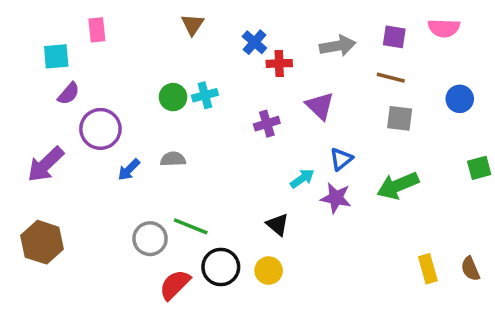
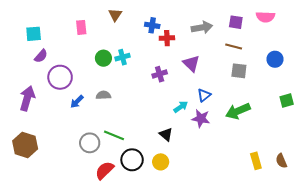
pink rectangle: (97, 30) -> (81, 27), moved
blue cross: (254, 42) -> (152, 25), turned -32
purple arrow: (46, 164) -> (27, 98), turned 150

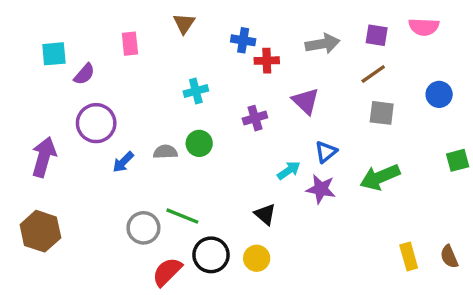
brown line: (234, 47) -> (373, 74), turned -49
purple semicircle: (41, 56) -> (84, 74), moved
green circle: (103, 58) -> (199, 143), moved

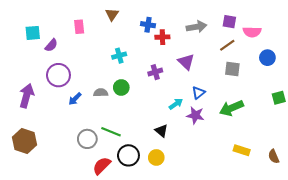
pink semicircle: (424, 27) -> (252, 32), moved
yellow rectangle: (409, 257) -> (242, 150), moved, turned -56

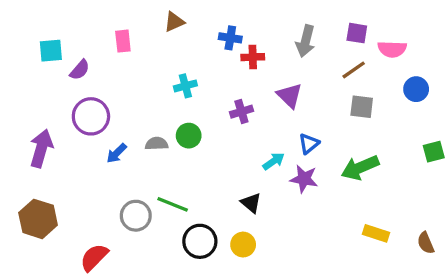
brown triangle: (112, 14) -> (174, 22), turned 32
gray arrow: (196, 27) -> (306, 41), turned 114
red semicircle: (102, 166) -> (94, 257), moved

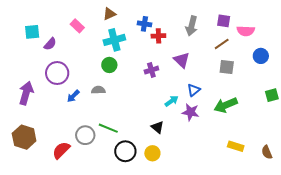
pink rectangle: (123, 41) -> (77, 26), turned -40
cyan cross: (185, 86) -> (114, 40), moved, size x1.5
green circle: (189, 136) -> (109, 65), moved
red semicircle: (94, 257) -> (61, 150), moved

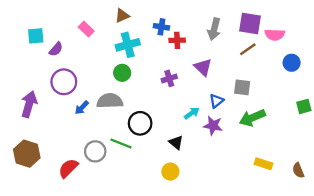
purple square: (224, 21) -> (250, 23), size x1.5
gray square: (227, 67) -> (242, 87), moved
gray semicircle: (98, 90) -> (110, 101), size x1.6
black circle: (125, 151) -> (140, 123), moved

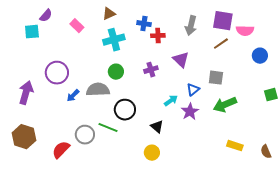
purple semicircle: (56, 49) -> (46, 16), moved
green circle: (122, 73) -> (116, 72), moved
purple star: (213, 126) -> (190, 112), turned 30

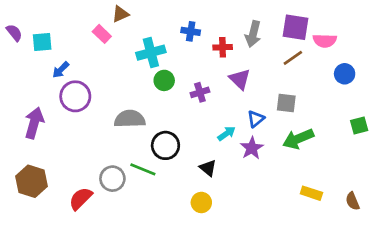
brown triangle: (109, 14) -> (120, 14), moved
purple semicircle: (46, 16) -> (14, 33), moved, turned -80
red cross: (158, 36) -> (223, 47), moved
green circle: (116, 72) -> (164, 80), moved
blue arrow: (73, 96) -> (61, 70), moved

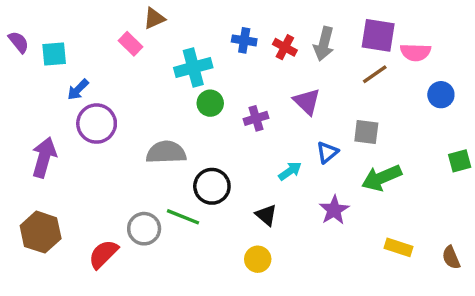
red cross: (223, 47) -> (285, 47), moved, turned 30
purple star: (252, 148) -> (334, 210), moved

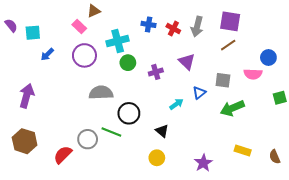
pink semicircle: (415, 52) -> (253, 74), moved
purple circle: (97, 124) -> (84, 55), moved
purple star: (334, 210) -> (203, 163), moved

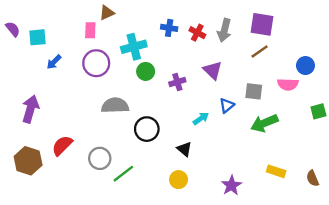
pink rectangle: (79, 26) -> (90, 30), turned 48
green line: (111, 132) -> (123, 174), moved, turned -60
red semicircle: (63, 155) -> (62, 145), moved

